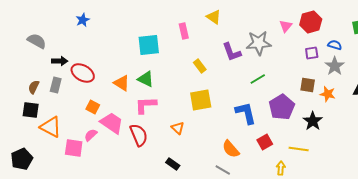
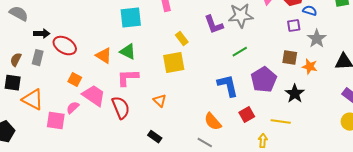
blue semicircle: (335, 45) -> (310, 11), moved
yellow square: (201, 100) -> (174, 63), moved

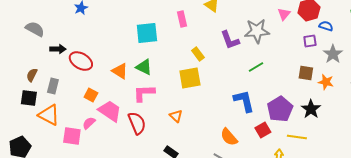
gray rectangle: (38, 58) -> (53, 86), moved
purple pentagon: (264, 80) -> (280, 109), moved

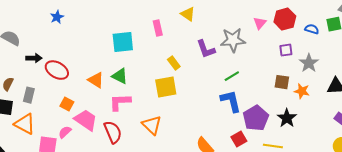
blue semicircle: (326, 26) -> (312, 29), moved
blue L-shape: (244, 101) -> (231, 101), moved
orange triangle: (176, 116) -> (152, 125), size x1.5

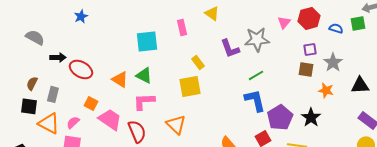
brown square: (282, 82) -> (306, 69), moved
pink semicircle: (65, 132) -> (73, 122), moved

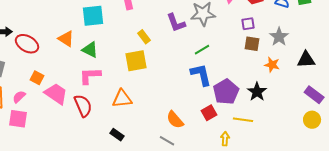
purple square: (310, 49) -> (248, 24), moved
orange triangle: (120, 79) -> (66, 39), moved
orange triangle: (176, 124) -> (122, 99), turned -50

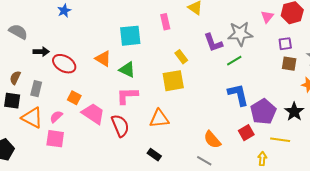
green line: (202, 50) -> (234, 61), moved

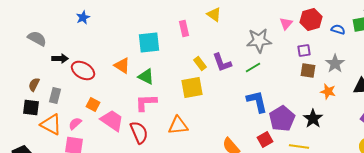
purple L-shape: (213, 43) -> (222, 62), moved

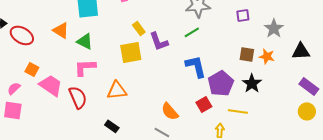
purple L-shape: (222, 62) -> (159, 41), moved
brown square: (308, 70) -> (247, 54), moved

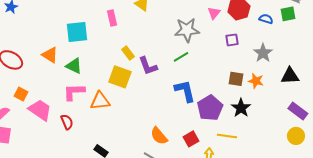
yellow square: (131, 52) -> (120, 77), turned 30
orange triangle: (117, 90) -> (100, 101), moved
red semicircle: (78, 97) -> (67, 122), size x0.7
red square: (204, 104) -> (191, 139), moved

